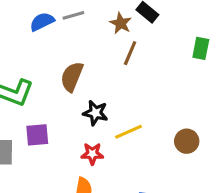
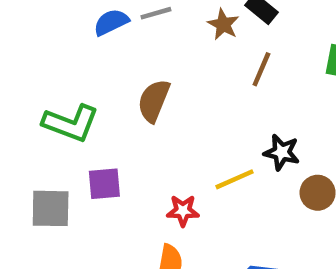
brown line: (130, 53) -> (261, 69), moved
black star: (95, 113) -> (282, 152), moved

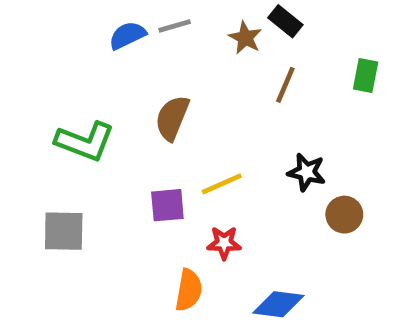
yellow line: (235, 179) -> (222, 184), moved
purple square: (104, 184) -> (167, 205), moved
red star: (183, 211) -> (224, 243), moved

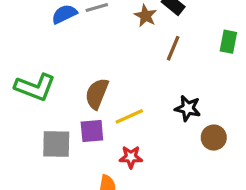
brown semicircle: (172, 118) -> (97, 94), moved
gray square: (64, 231) -> (56, 144), moved

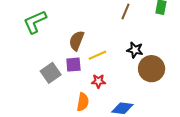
green L-shape: (35, 87) -> (35, 22), moved, turned 135
brown circle: (214, 138) -> (152, 69), size x1.6
gray square: (56, 144) -> (51, 73), turned -36

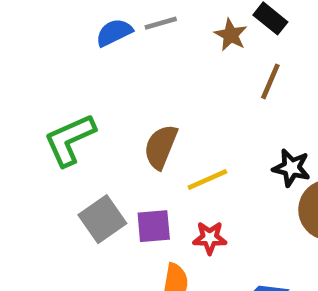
green L-shape: (35, 22) -> (70, 140), moved
purple square: (73, 65) -> (154, 226), moved

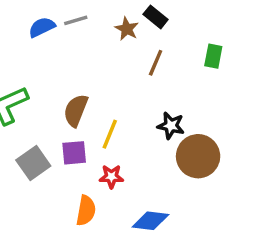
yellow line: (207, 179) -> (110, 134), turned -44
purple square: (154, 226) -> (74, 153), moved

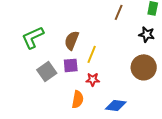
black star: (171, 126) -> (147, 34), moved

